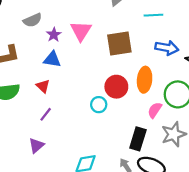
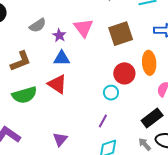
red triangle: (43, 86) -> (57, 84), size x1.5
purple line: (46, 114) -> (103, 121), moved
black rectangle: (138, 139) -> (152, 118), turned 45

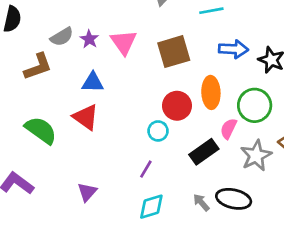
purple star: (59, 35) -> (89, 39), moved
brown L-shape: (21, 61) -> (38, 67), moved
green semicircle: (24, 95) -> (41, 130), turned -130
black rectangle: (152, 118) -> (204, 152), moved

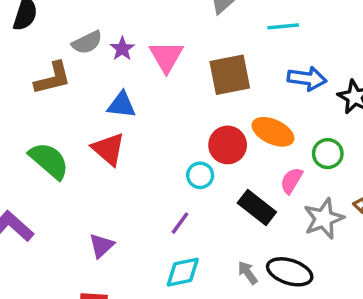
orange ellipse: (211, 92) -> (273, 132), turned -68
green circle: (255, 105) -> (328, 154), size x0.7
black rectangle: (204, 152) -> (257, 208), turned 68

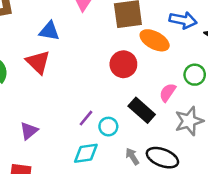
orange ellipse: (273, 132) -> (155, 40), moved
cyan circle: (200, 175) -> (108, 127), moved

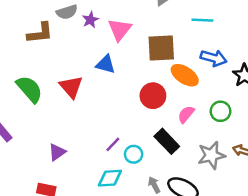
blue triangle: (49, 31) -> (106, 64), moved
pink semicircle: (168, 92) -> (186, 114), moved

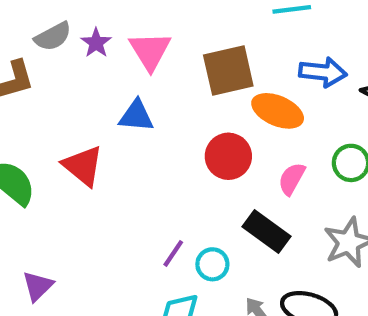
purple triangle: (57, 152) -> (38, 286), moved

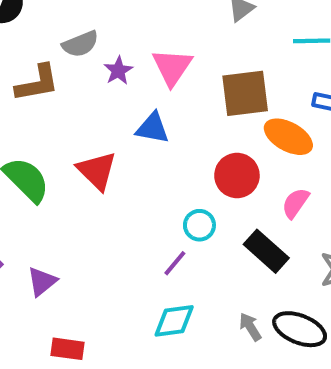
purple star: (96, 43) -> (118, 71), moved
cyan circle: (212, 264) -> (199, 225), moved

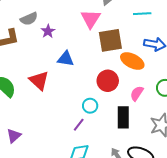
pink triangle: (172, 67) -> (91, 19), moved
black rectangle: (266, 251) -> (123, 117), turned 50

